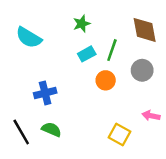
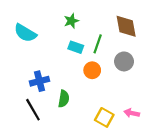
cyan rectangle: (87, 54) -> (76, 47), turned 48
pink arrow: (151, 116) -> (132, 113), moved
green semicircle: (51, 129) -> (64, 99), moved, turned 77
black line: (21, 132) -> (33, 110), moved

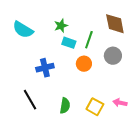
green star: (71, 21) -> (61, 26), moved
blue cross: (40, 81) -> (45, 68), moved
green semicircle: (64, 99) -> (65, 106), moved

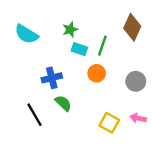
brown diamond: (115, 24) -> (132, 27), turned 35
gray circle: (113, 56) -> (136, 81), moved
green semicircle: (65, 106) -> (63, 103), moved, turned -56

